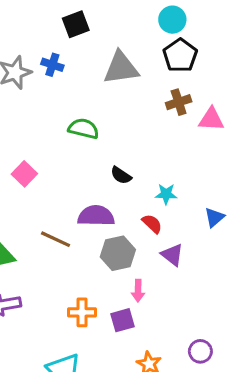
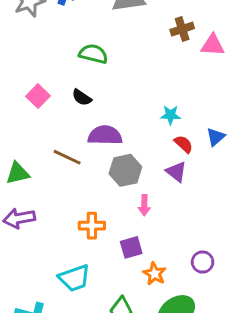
black semicircle: (121, 175) -> (82, 97), moved
red semicircle: (152, 224) -> (184, 144), moved
purple square: (122, 320) -> (131, 247), moved

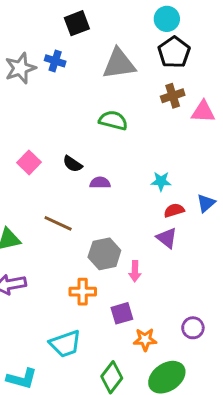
green semicircle: (93, 54) -> (113, 120), moved
purple semicircle: (105, 135) -> (100, 183), moved, size x0.6
red semicircle: (184, 144) -> (174, 210), turned -60
gray hexagon: (125, 170) -> (104, 254), moved
orange star: (154, 274) -> (145, 339), turned -30

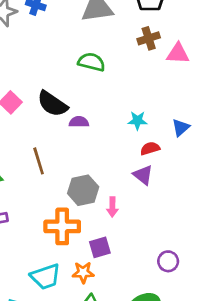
black semicircle: (73, 164) -> (52, 104), size x1.6
blue triangle: (206, 203) -> (181, 128), moved
brown line: (58, 223) -> (39, 161), turned 48
orange cross: (83, 292) -> (62, 226), size x1.4
orange star: (145, 339) -> (83, 272), moved

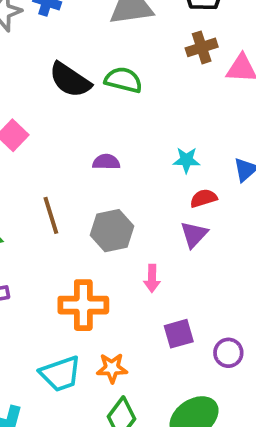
black semicircle: (52, 104) -> (70, 80), moved
purple triangle: (143, 175) -> (194, 234), turned 35
gray hexagon: (83, 190) -> (112, 231), moved
purple square: (100, 247) -> (179, 334), moved

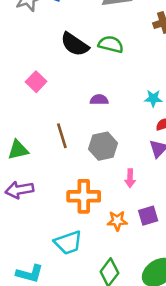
orange star: (112, 368) -> (117, 221), moved

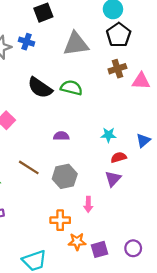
brown line: (62, 136) -> (29, 167), turned -40
orange cross: (84, 196) -> (60, 220), moved, size x0.7
purple square: (148, 216) -> (99, 249), moved

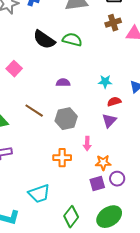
orange star: (77, 242) -> (103, 163), moved
purple circle: (133, 248) -> (117, 179), moved

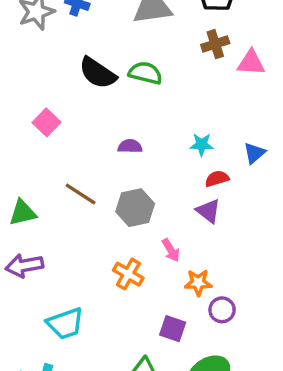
purple triangle: (109, 121) -> (208, 211), turned -35
pink arrow: (87, 144) -> (171, 250), turned -32
orange cross: (62, 158) -> (128, 274), turned 30
purple square: (97, 184) -> (173, 329), moved, turned 35
cyan trapezoid: (39, 194) -> (65, 323), moved

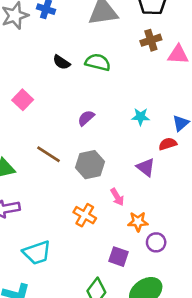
black semicircle: (98, 73) -> (61, 62), size x0.6
purple semicircle: (130, 146) -> (86, 118), turned -42
red semicircle: (217, 179) -> (168, 144), moved

